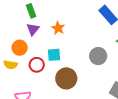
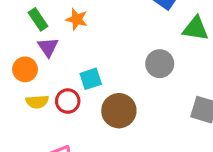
orange star: (58, 28) -> (77, 19), moved
orange circle: (20, 48) -> (25, 69), moved
yellow semicircle: (11, 65) -> (37, 102), moved

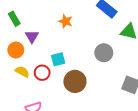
green rectangle: (38, 19) -> (14, 19), moved
orange star: (77, 19) -> (66, 21), moved
yellow semicircle: (37, 102) -> (22, 72), turned -152

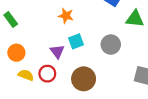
purple triangle: (32, 37) -> (57, 51), moved
cyan square: (58, 59) -> (76, 41), moved

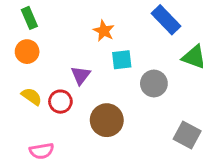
cyan square: (76, 41) -> (122, 60), moved
orange circle: (16, 53) -> (27, 52), moved

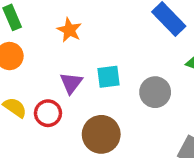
orange star: (104, 31) -> (69, 30), moved
cyan square: (122, 60) -> (109, 77), moved

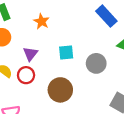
purple triangle: (71, 83) -> (30, 54), moved

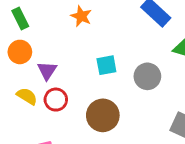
orange star: (41, 21) -> (81, 16), moved
purple triangle: (30, 54) -> (47, 71), moved

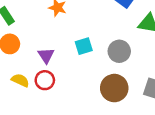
purple triangle: (47, 71) -> (46, 55), moved
brown circle: (103, 115) -> (114, 88), moved

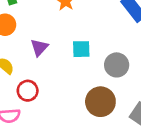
red circle: (45, 80) -> (28, 91), moved

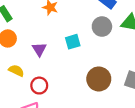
gray circle: (117, 65) -> (102, 27), moved

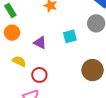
purple triangle: (39, 49) -> (40, 43), turned -32

